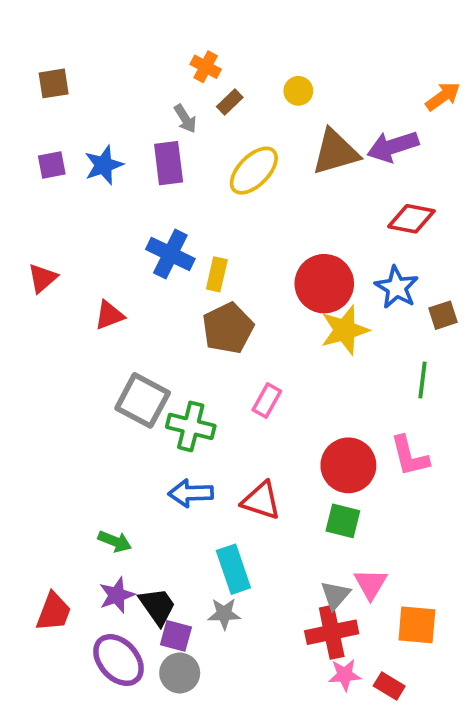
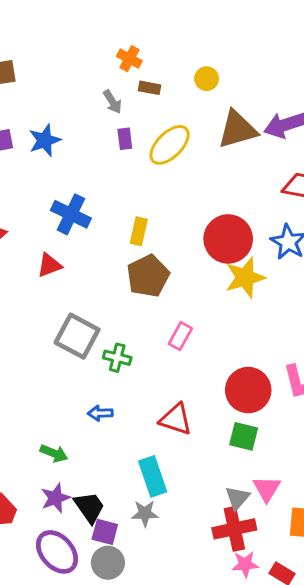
brown rectangle: (230, 102) -> (150, 88), turned 55
purple rectangle: (169, 163) -> (125, 139), moved, size x0.6
blue cross: (170, 254) -> (71, 214), moved
green cross: (191, 426) -> (117, 358), size x0.7
blue arrow: (191, 493) -> (100, 413), moved, size x0.7

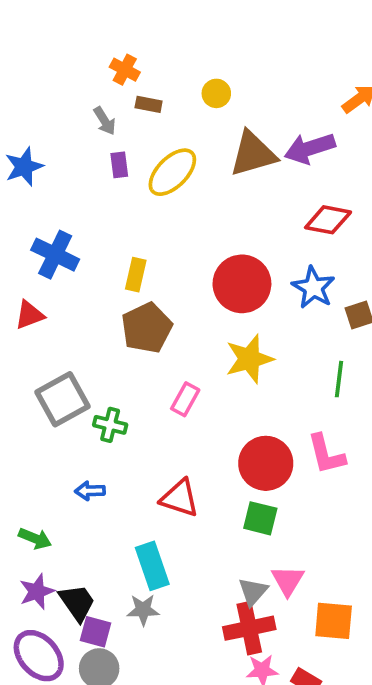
yellow star: (245, 277) -> (249, 359), moved
gray square: (77, 336) -> (62, 399), turned 33

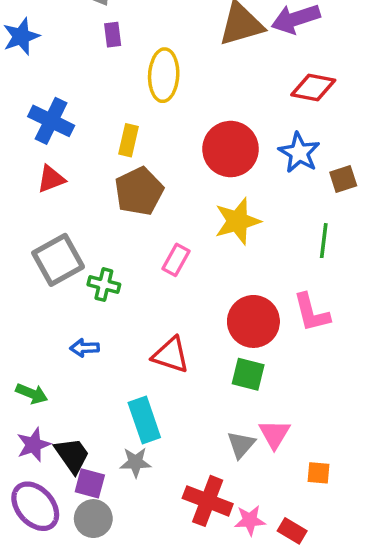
yellow ellipse: (172, 172) -> (164, 75), moved, turned -42
red triangle: (30, 315) -> (51, 179), moved
orange square: (334, 621) -> (319, 473), size x0.6
red cross: (249, 628) -> (208, 501), moved, turned 33

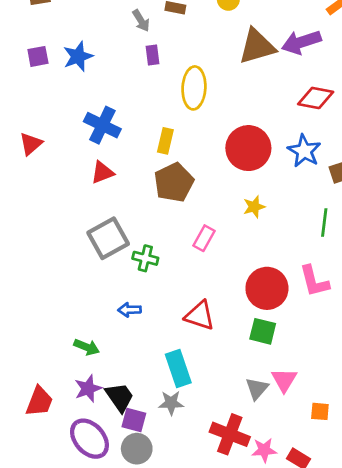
yellow star: (238, 221) -> (254, 207), size x0.6

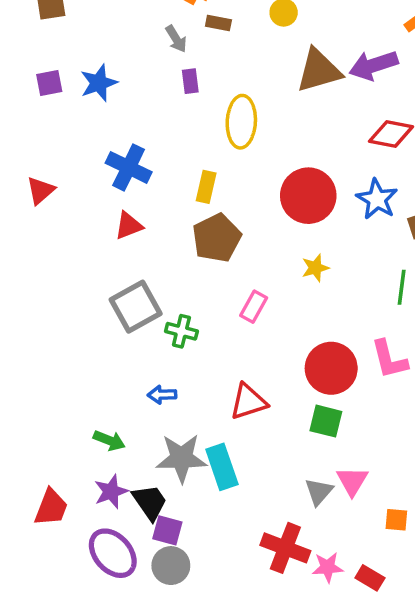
red triangle: (200, 316) -> (248, 402), turned -36
gray star: (171, 403) -> (181, 458), moved, size x1.6

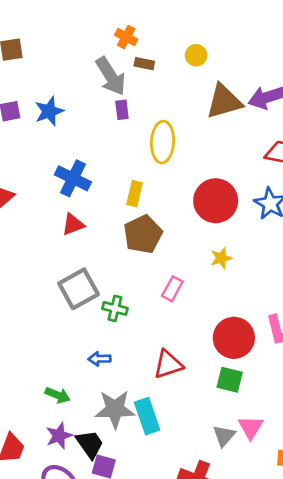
gray arrow: (176, 39) -> (111, 76), size x1.8

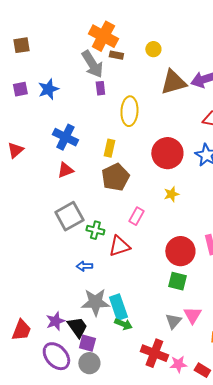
orange cross: (126, 37) -> (103, 36), size x1.8
red triangle: (168, 364) -> (119, 246), moved
green arrow: (58, 395) -> (123, 324), moved

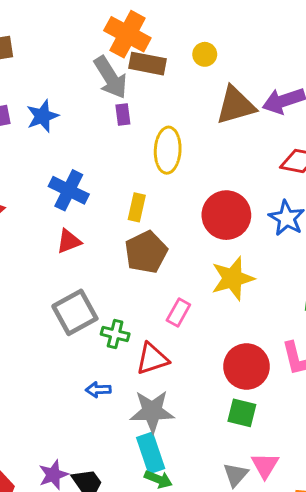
brown rectangle: (116, 55) -> (148, 64), size x1.6
yellow star: (171, 194) -> (233, 278), size x1.8
gray star: (95, 302) -> (152, 411), moved

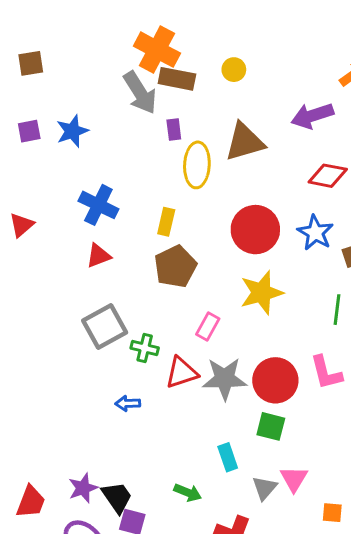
brown triangle: (236, 105) -> (245, 142), moved
purple rectangle: (123, 115) -> (174, 130), moved
gray star: (152, 411) -> (225, 379), moved
cyan rectangle: (151, 453) -> (228, 457), moved, size x0.7

